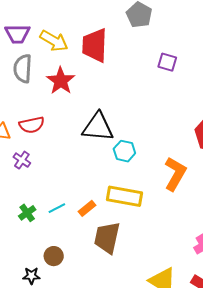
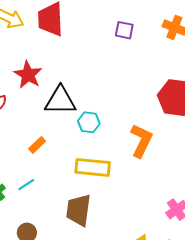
red star: (61, 81) -> (28, 75), moved
orange rectangle: (87, 208) -> (37, 145), moved

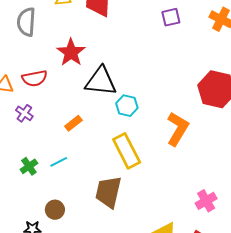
purple square: (124, 30) -> (171, 17), turned -30
yellow rectangle: (93, 167) -> (127, 151), turned 52

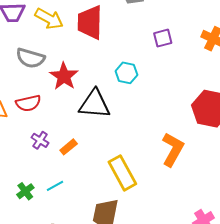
gray semicircle: (26, 22) -> (30, 58), moved, turned -76
cyan hexagon: (127, 106) -> (126, 73), moved
purple cross: (24, 113) -> (40, 140), moved

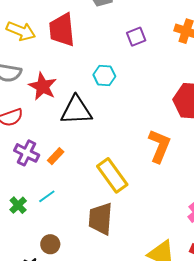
purple cross: (40, 140) -> (27, 153), size x1.4

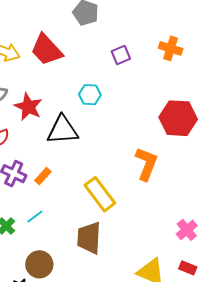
red trapezoid: (62, 30) -> (46, 50), turned -36
brown circle: (50, 244) -> (39, 264), size x1.4

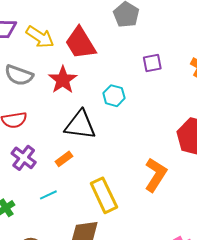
red star: (28, 107) -> (63, 80), moved
orange rectangle: (43, 176) -> (64, 159), moved
cyan line: (35, 217) -> (48, 195), moved

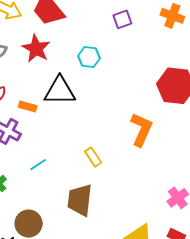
orange rectangle: (64, 159) -> (28, 107), moved, turned 60
yellow rectangle: (104, 195) -> (93, 157), size x0.6

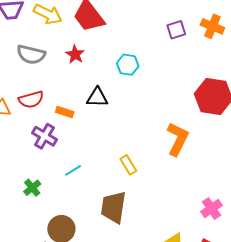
purple square: (122, 19) -> (176, 30), moved
red star: (36, 49) -> (75, 54), size x0.7
black triangle: (60, 91) -> (97, 97), size x0.7

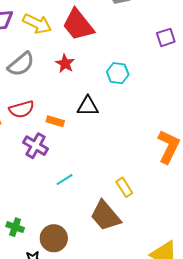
gray semicircle: (31, 55) -> (21, 64), turned -52
yellow rectangle: (128, 165) -> (124, 187), moved
green cross: (32, 188) -> (15, 227), moved, turned -30
brown trapezoid: (113, 207) -> (105, 216), turned -48

